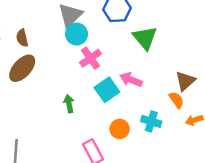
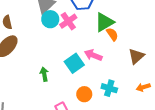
green triangle: (145, 38) -> (104, 22), turned 40
pink cross: (90, 58) -> (68, 21), moved
orange semicircle: (177, 100) -> (112, 34), moved

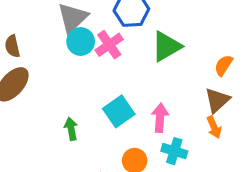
orange semicircle: (112, 34) -> (224, 65), moved, turned -112
pink arrow: (93, 55) -> (160, 118), moved, turned 72
orange arrow: (143, 87) -> (214, 127), moved, turned -96

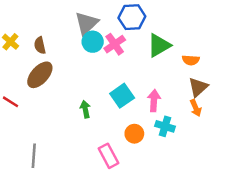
orange semicircle: (224, 65) -> (191, 60), moved, turned -119

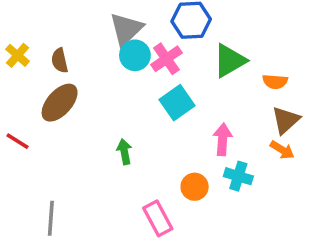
cyan square: (122, 96) -> (177, 103), moved
orange arrow: (196, 108) -> (282, 150), turned -35

